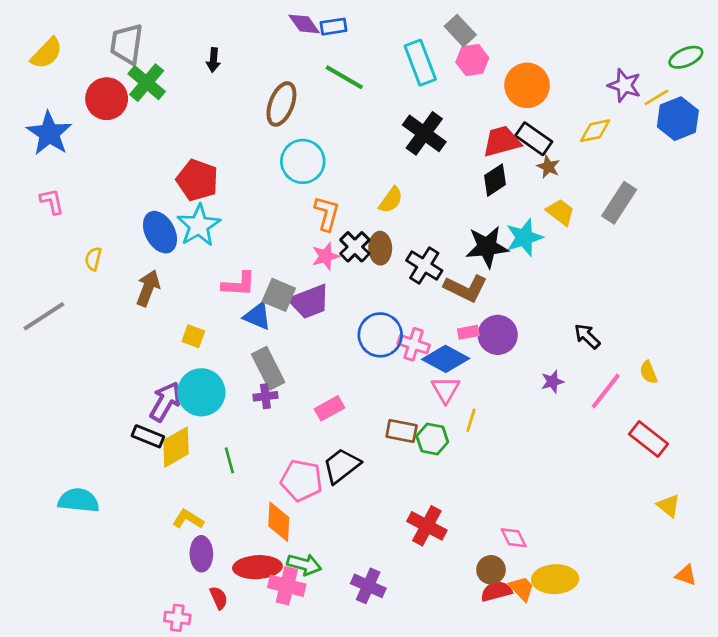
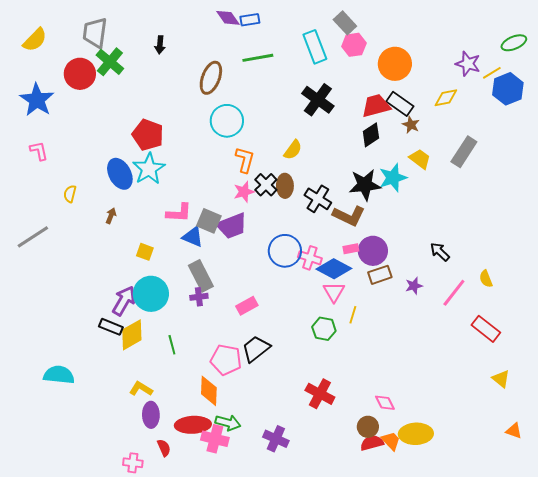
green line: (344, 77) -> (258, 58), turned -40
brown arrow: (148, 288) -> (111, 216), size x0.6
brown rectangle: (402, 431) -> (380, 275), moved, turned -30

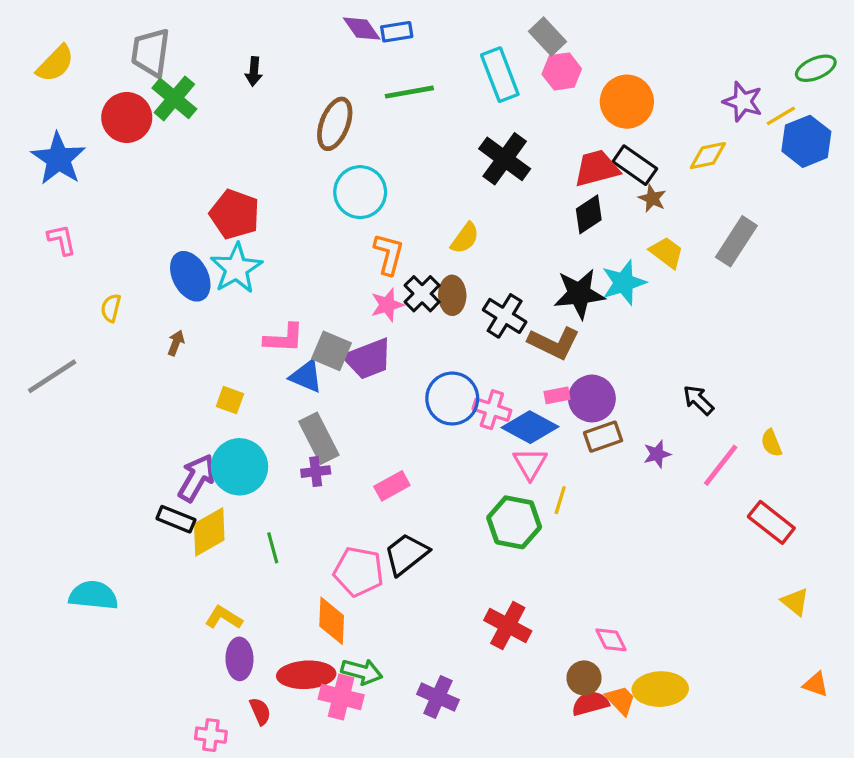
green hexagon: (324, 329) -> (514, 522), size x1.4

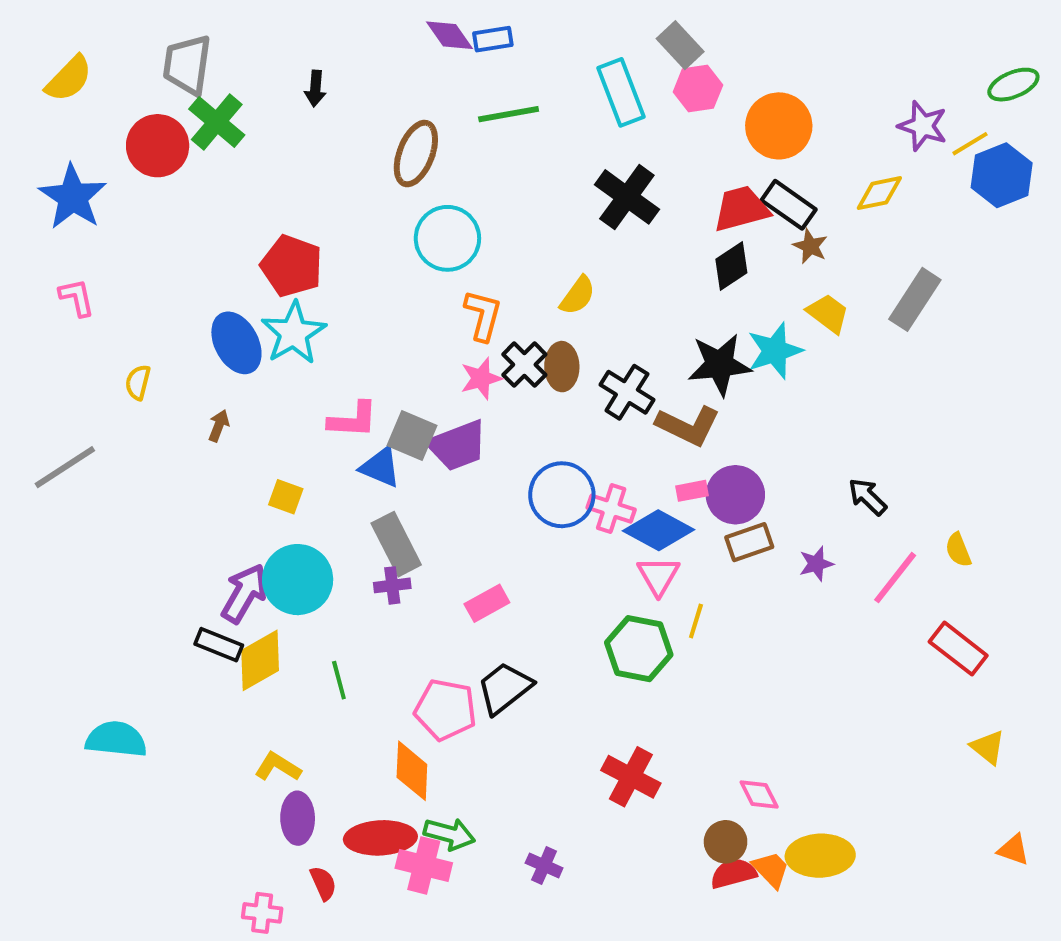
purple cross: (438, 697) -> (544, 865), size x0.7

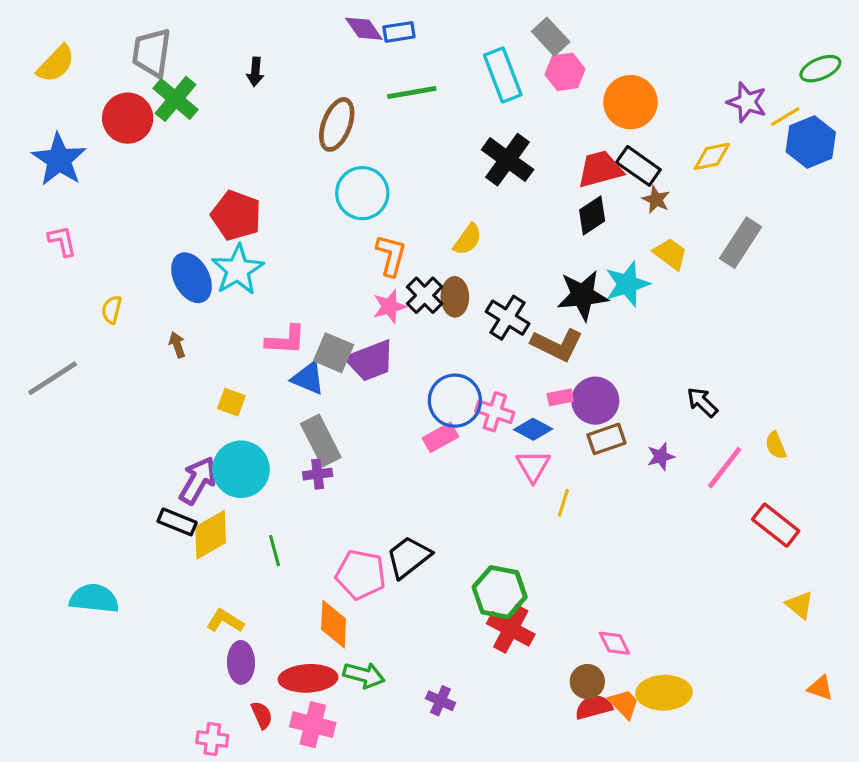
brown arrow: (219, 426) -> (177, 345), turned -40
blue diamond: (658, 530) -> (533, 429), size x0.7
pink rectangle: (487, 603) -> (440, 437), moved
green hexagon: (639, 649) -> (500, 592), moved
pink cross: (424, 865) -> (313, 725), moved

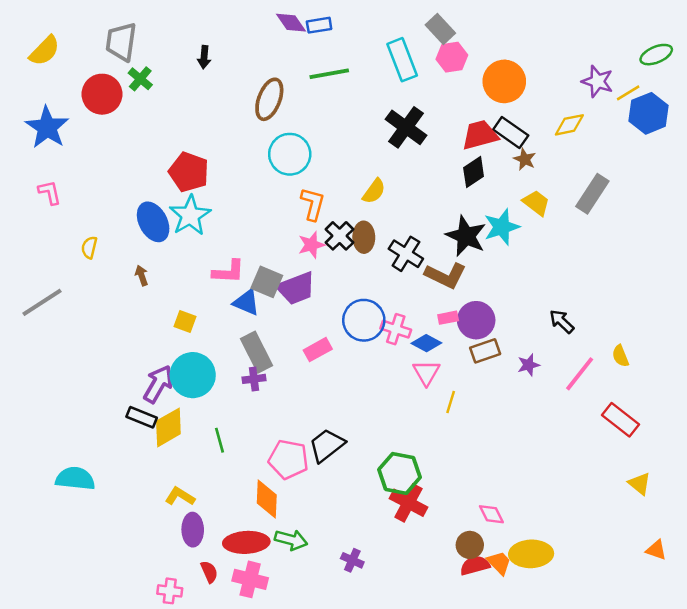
green cross: (176, 99) -> (140, 79), size x0.7
black star: (583, 295) -> (466, 236), turned 30
pink rectangle: (440, 437) -> (318, 350), moved

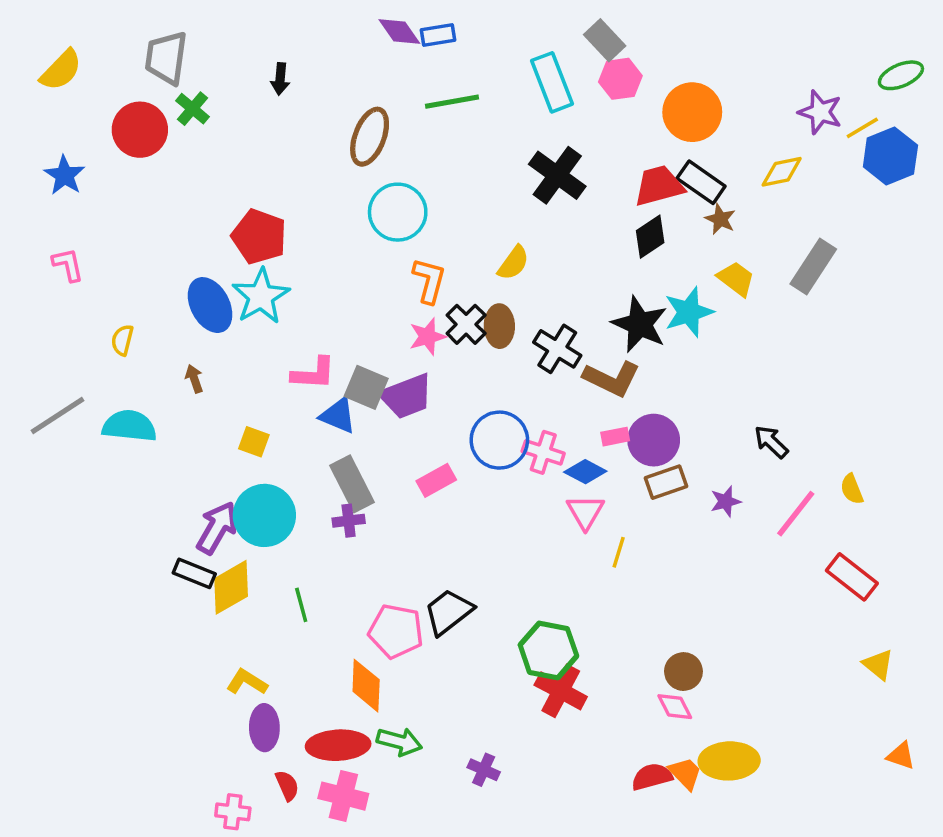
blue star: (47, 127) -> (64, 175), size x0.7
cyan semicircle: (75, 479) -> (129, 426), moved
brown circle: (470, 545) -> (683, 672), moved

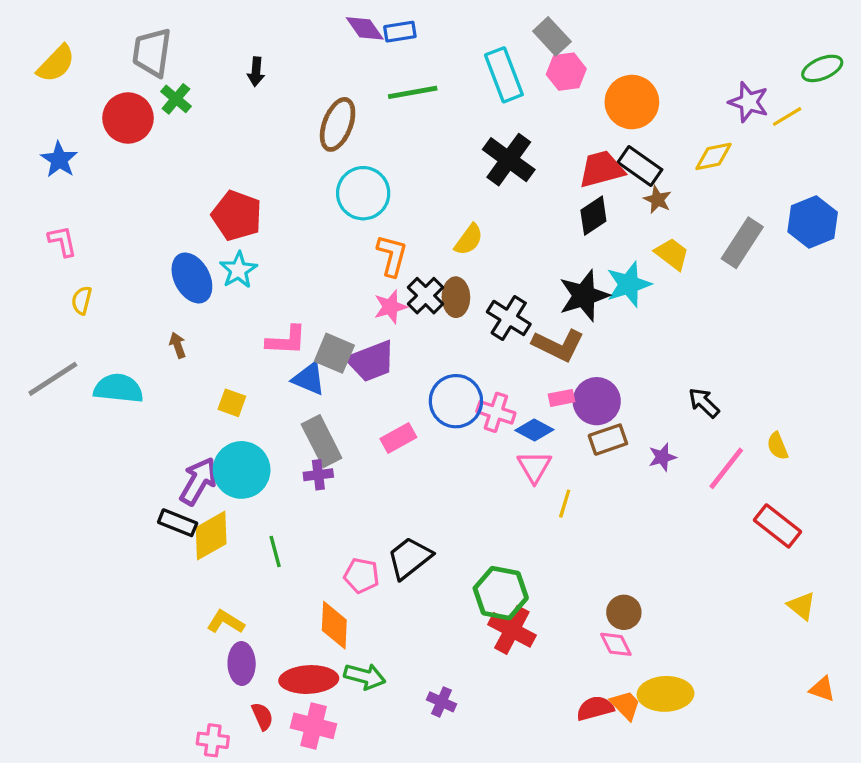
blue hexagon: (890, 156) -> (813, 222), moved
cyan star: (261, 296) -> (238, 270), size x0.7
black star: (640, 324) -> (584, 296), turned 30
yellow semicircle: (122, 340) -> (82, 300), moved
pink pentagon: (396, 631) -> (362, 576), size x0.7

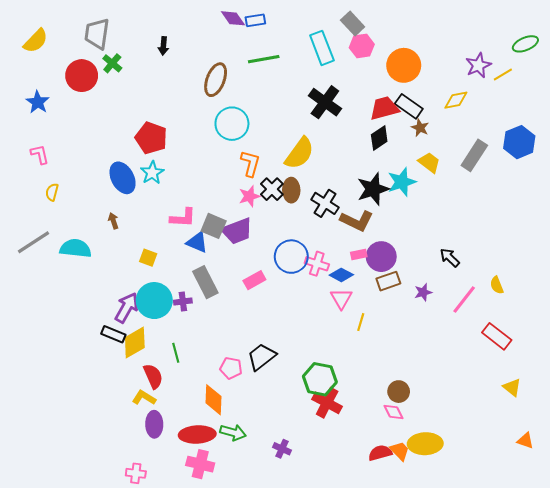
purple star: (749, 102) -> (478, 65), turned 30
yellow semicircle: (469, 240) -> (299, 153), size x1.6
purple cross: (318, 475) -> (183, 302), moved
red semicircle: (262, 716) -> (153, 376), moved, size x1.4

